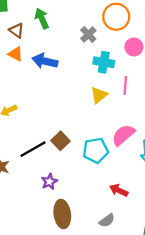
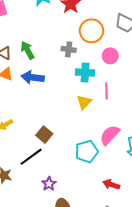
green arrow: (42, 18) -> (27, 50), moved
gray cross: (88, 34) -> (69, 49), turned -32
brown square: (60, 141) -> (44, 135), moved

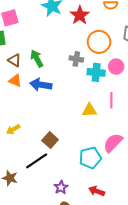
cyan cross: (85, 72) -> (96, 72), moved
yellow triangle: (84, 102) -> (89, 110), turned 42
purple star: (49, 184) -> (61, 187), moved
red arrow: (111, 185) -> (97, 191), moved

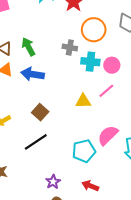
pink circle: (116, 67) -> (112, 65), moved
pink line: (111, 100) -> (106, 91), turned 49
brown square: (50, 140) -> (40, 112), moved
black line: (37, 161) -> (36, 142), moved

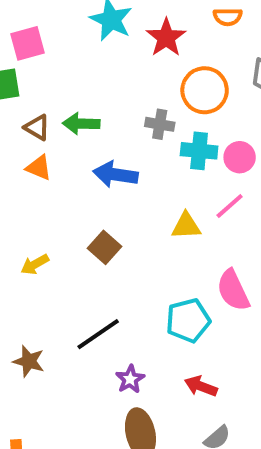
green arrow: (28, 47) -> (81, 124), turned -60
blue arrow: (33, 74) -> (116, 174), moved
pink semicircle: (108, 135) -> (233, 290), turned -70
black line: (36, 142) -> (98, 334), moved

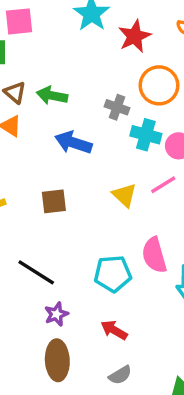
yellow triangle: (186, 226) -> (124, 195), turned 36
brown square: (104, 247) -> (54, 201), turned 32
black line: (98, 334) -> (36, 272), turned 57

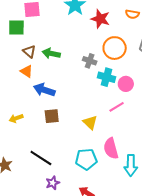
red star: (135, 36) -> (100, 19), turned -30
blue arrow: (73, 143) -> (44, 90), moved
yellow triangle: (124, 195) -> (90, 122), moved

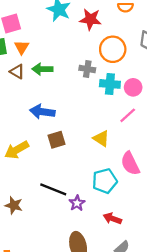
orange triangle: (27, 71) -> (22, 47), moved, turned 40
yellow arrow: (16, 118) -> (17, 150), size x1.5
purple star: (53, 183) -> (77, 203), moved

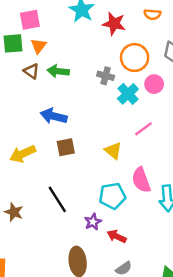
cyan cross: (110, 84) -> (128, 94), turned 36
pink circle: (133, 87) -> (154, 84), moved
black line: (53, 189) -> (57, 199), turned 30
purple star: (77, 203) -> (93, 222), moved

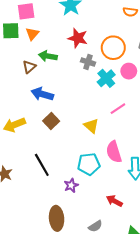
red star: (114, 24) -> (78, 38), moved
brown triangle: (31, 71) -> (29, 67), moved, turned 40
brown square: (66, 147) -> (51, 121), turned -35
red arrow: (117, 236) -> (114, 201), moved

